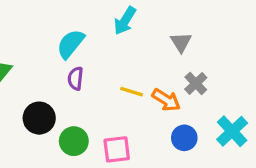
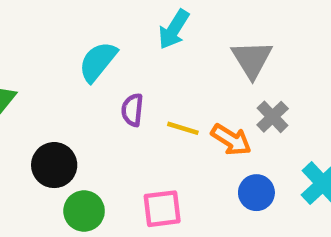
gray triangle: (181, 42) -> (252, 59), size x1.4
purple semicircle: (75, 78) -> (132, 110), moved
green circle: (74, 141) -> (84, 211), moved

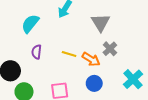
purple semicircle: (132, 110) -> (37, 52), moved
blue circle: (256, 193) -> (94, 83), moved

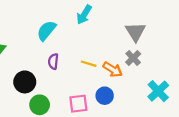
gray triangle: (100, 23) -> (135, 32), moved
blue circle: (94, 83) -> (105, 96), moved

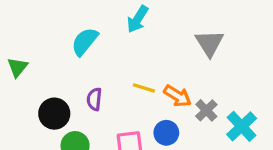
gray cross: (133, 58) -> (206, 110), moved
purple semicircle: (53, 61) -> (94, 99), moved

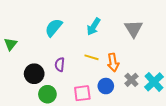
cyan arrow: (137, 19) -> (94, 27), moved
orange arrow: (178, 96) -> (113, 62), turned 48
gray cross: (206, 110) -> (131, 80), moved

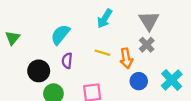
cyan semicircle: (54, 28) -> (60, 34), moved
gray cross: (131, 80) -> (147, 45), moved
blue circle: (106, 86) -> (139, 81), moved

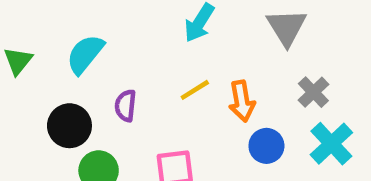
cyan semicircle: (60, 34) -> (85, 54), moved
gray cross: (147, 45) -> (313, 92), moved
yellow line: (102, 53) -> (195, 90), turned -49

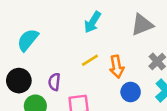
gray triangle: (287, 27) -> (142, 25), turned 40
purple semicircle: (125, 106) -> (54, 82), moved

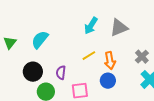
gray triangle: (142, 25) -> (119, 28), moved
blue circle: (131, 92) -> (108, 81), moved

